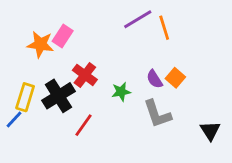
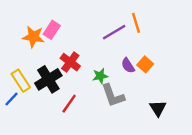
purple line: (138, 19) -> (114, 32), moved
yellow rectangle: (25, 97) -> (21, 81), turned -50
gray L-shape: (157, 114) -> (113, 96), moved
black triangle: (210, 131) -> (158, 108), moved

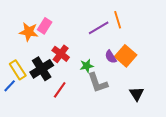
orange square: (145, 64) -> (126, 56), size x1.5

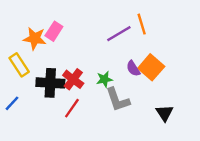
red cross: (61, 54) -> (73, 79), moved
black cross: (42, 69) -> (50, 83), turned 35
yellow rectangle: (18, 70) -> (19, 65), moved

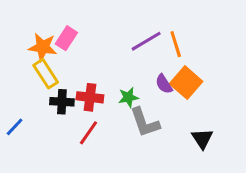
orange line: (142, 24) -> (176, 44), moved
yellow rectangle: (19, 65) -> (46, 74), moved
red cross: (73, 79) -> (90, 97), turned -30
black cross: (50, 83) -> (62, 102), size x0.7

